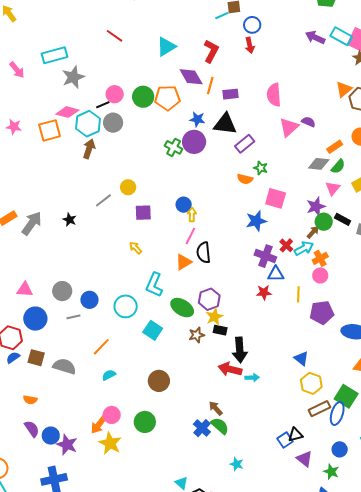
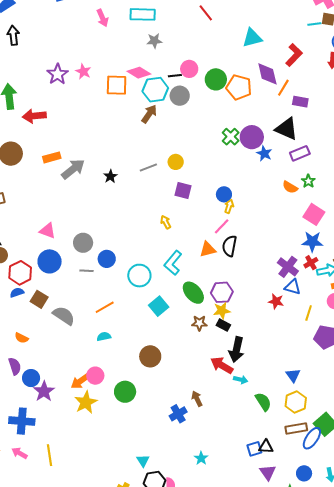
gray star: (73, 77) -> (154, 41), size x0.7
blue star: (197, 119) -> (264, 153), moved
blue star: (256, 221) -> (312, 242), moved
green semicircle: (220, 426) -> (263, 402), moved

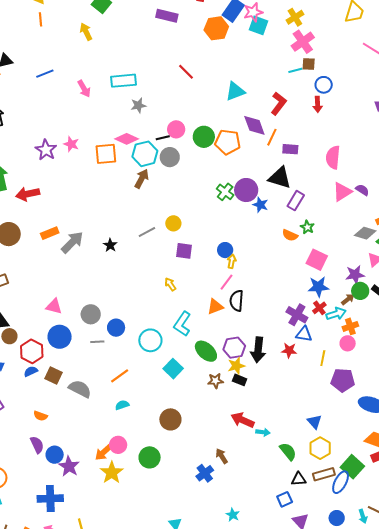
purple rectangle: (300, 153) -> (296, 201), turned -30
black arrow: (237, 350) -> (258, 350), moved
black triangle: (266, 447) -> (299, 479), moved

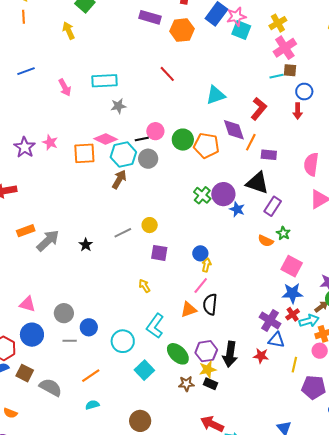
orange hexagon: (216, 28) -> (182, 30), moved

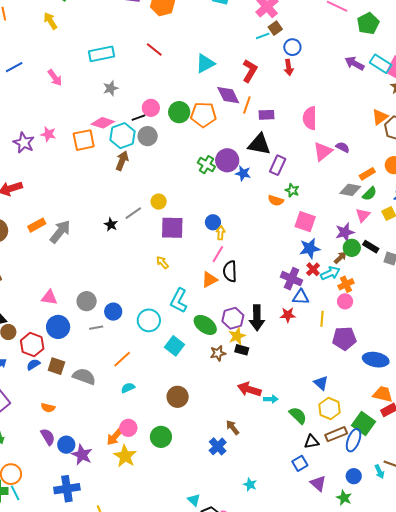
brown square: (290, 70) -> (275, 28), turned -32
cyan rectangle: (104, 81) -> (101, 54), moved
black star: (86, 245) -> (111, 225), moved
purple square: (159, 253) -> (172, 228), size x1.4

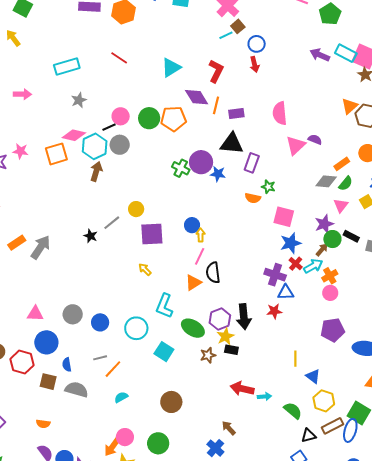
pink arrow: (55, 78) -> (22, 94), turned -48
yellow line: (322, 319) -> (295, 359), moved
gray line: (96, 328) -> (100, 358), moved
blue semicircle: (33, 365) -> (67, 365), moved, turned -64

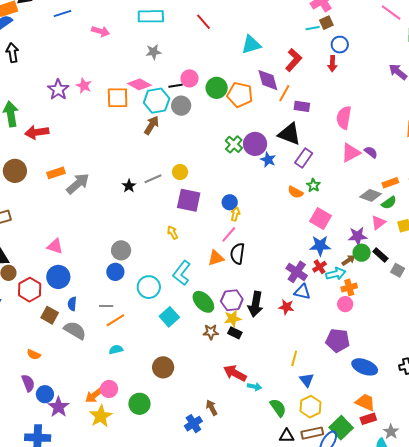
gray circle: (73, 314) -> (121, 250), moved

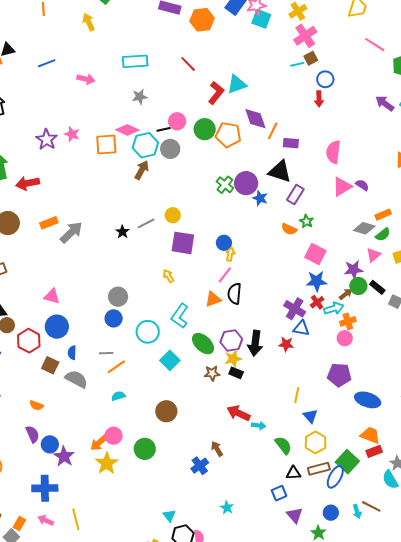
red L-shape: (294, 60) -> (216, 93), moved

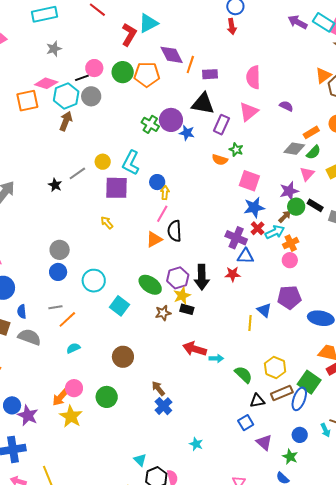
pink triangle: (342, 187) -> (249, 112), moved
cyan L-shape: (180, 316) -> (131, 163), moved
blue triangle: (310, 416) -> (264, 310), moved
brown arrow: (217, 449) -> (158, 388), moved

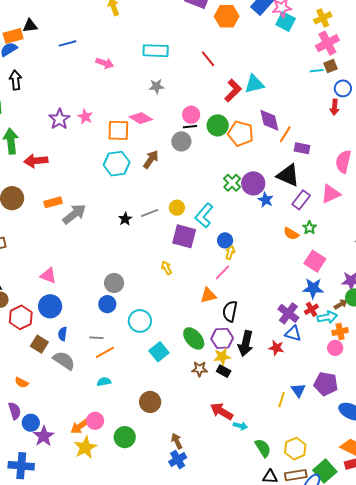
black line: (82, 78) -> (190, 127), moved
cyan hexagon: (66, 96) -> (117, 164), moved
black semicircle: (175, 231) -> (230, 311), moved

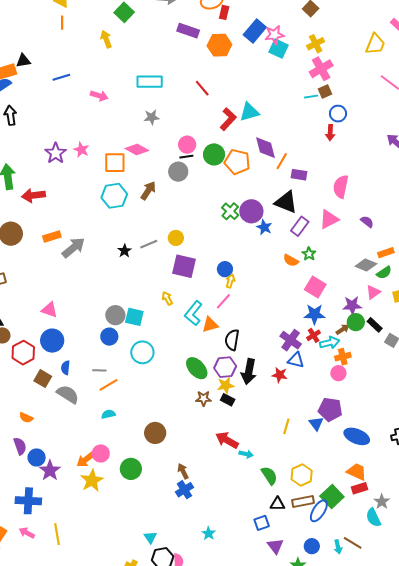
cyan L-shape: (204, 215) -> (193, 313), moved
cyan square: (159, 352) -> (134, 317), moved, turned -36
blue triangle: (298, 390) -> (316, 424), moved

